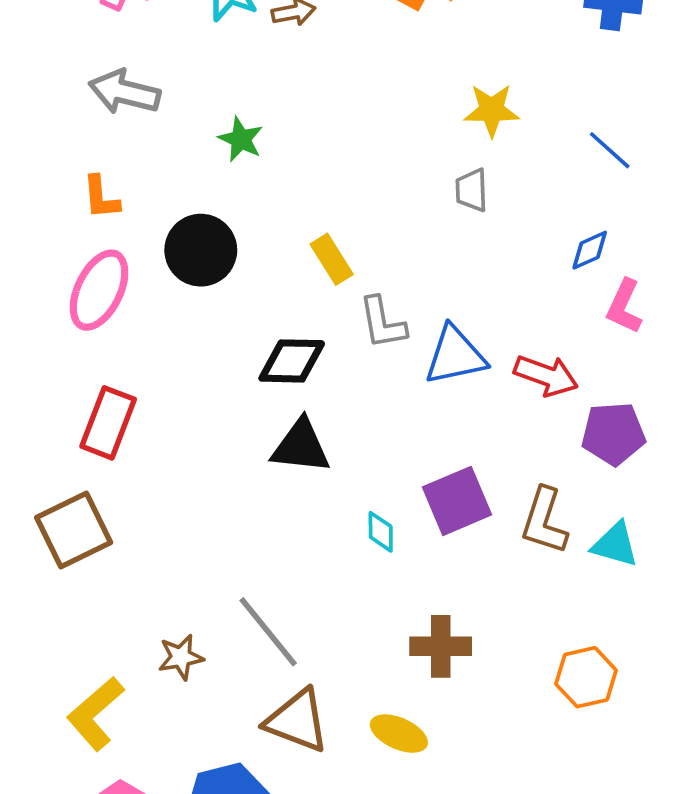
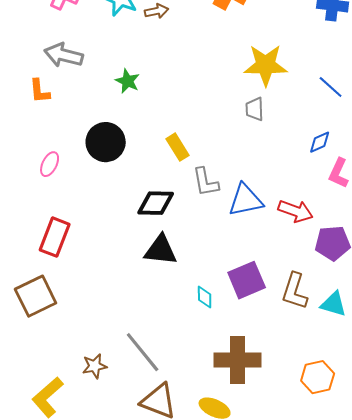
yellow star: (492, 110) -> (266, 65), size x1.4
orange L-shape: (101, 197) -> (40, 91), moved
pink ellipse: (99, 290) -> (50, 164), size x0.6
brown cross: (441, 646) -> (238, 360), size x1.4

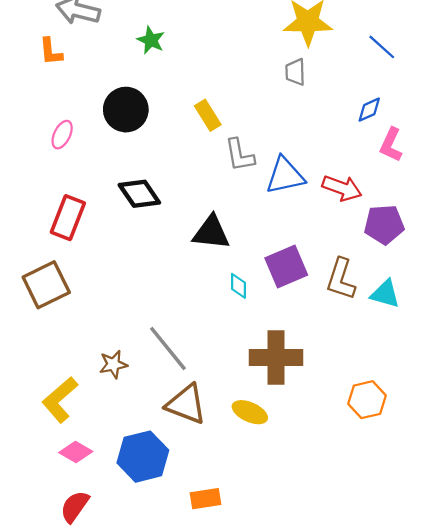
black diamond: (156, 203) -> (139, 194), moved, turned 54
black triangle: (161, 250) -> (211, 232), moved
orange hexagon: (318, 377) -> (367, 400), moved

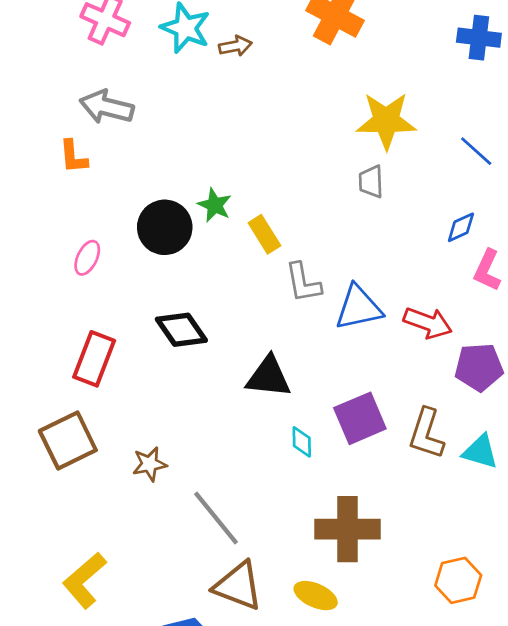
green star: (151, 40) -> (215, 205), moved
brown star: (113, 364) -> (149, 464), moved

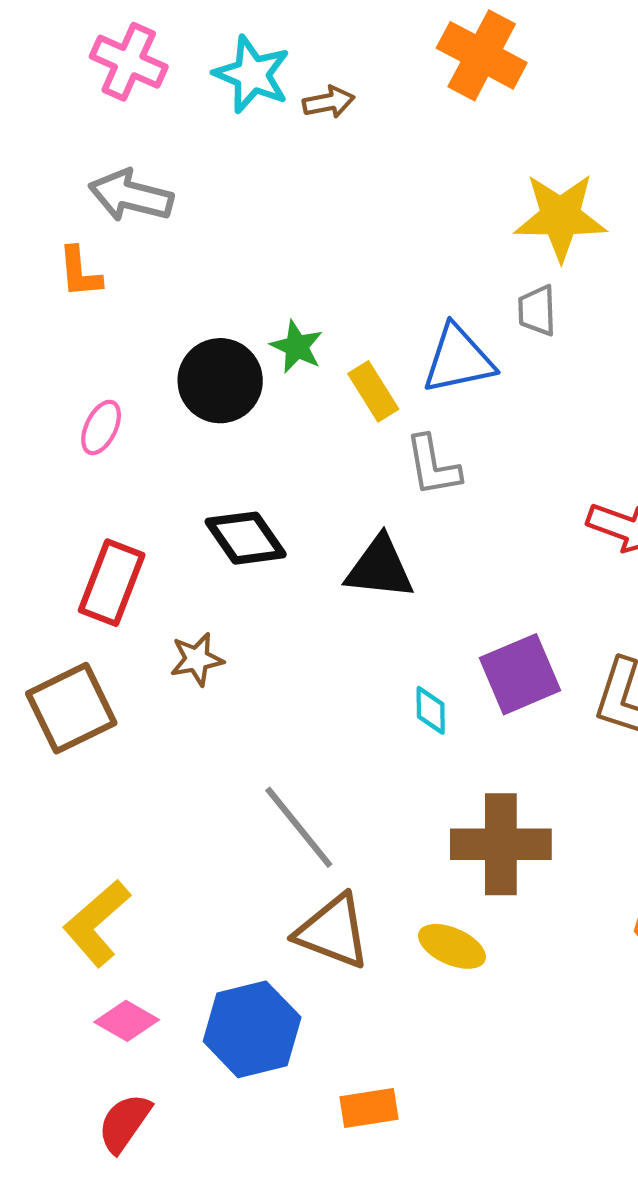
blue triangle: (359, 308) -> (458, 359), moved
black triangle: (269, 377) -> (380, 568), moved
brown star: (149, 464) -> (197, 659), moved

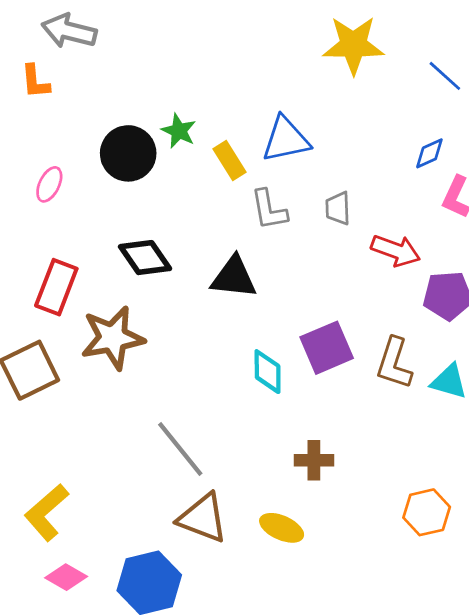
gray trapezoid: (537, 310) -> (338, 208), moved
brown star: (197, 659) -> (113, 338), size x1.8
cyan diamond: (431, 710) -> (268, 372), size x1.4
brown cross: (501, 844) -> (314, 460), size x0.6

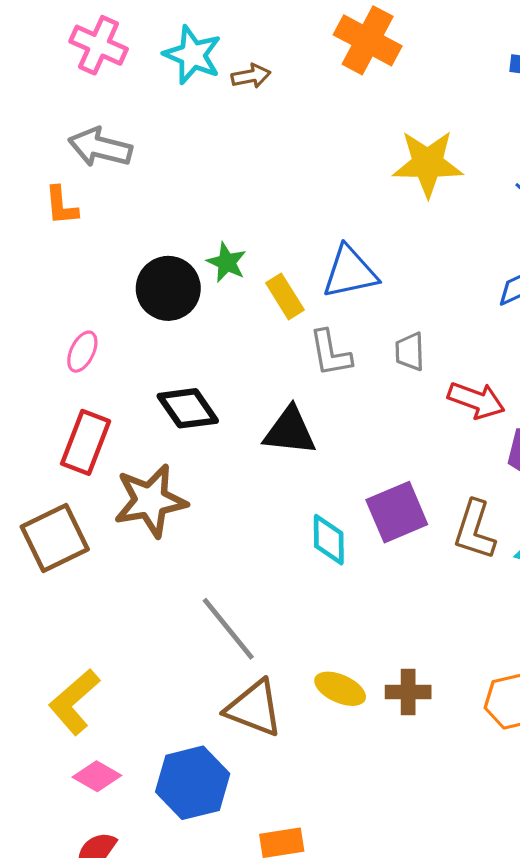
pink ellipse: (49, 184) -> (82, 352), moved
brown cross: (314, 460) -> (408, 692), moved
yellow ellipse: (282, 528) -> (340, 689), moved

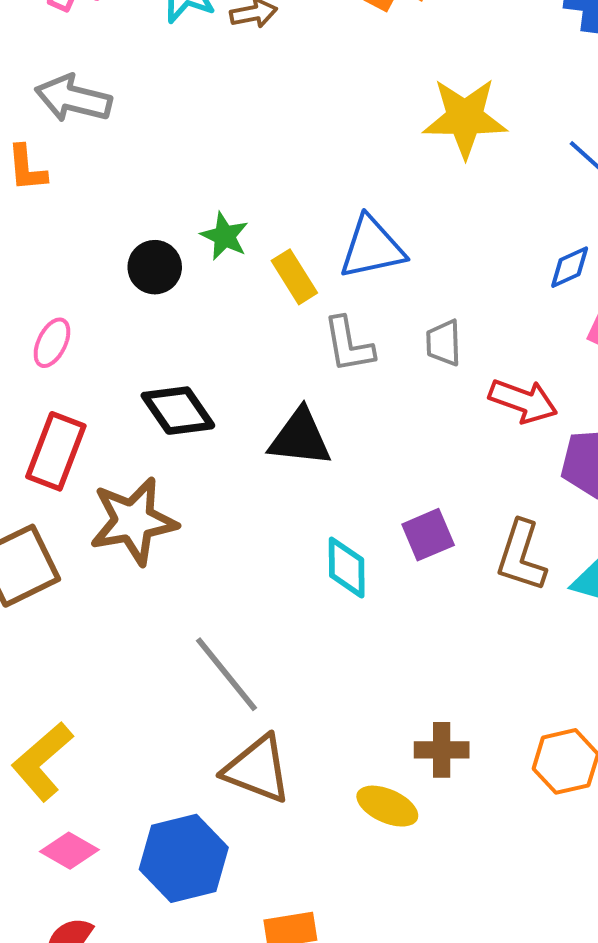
black circle: (168, 288) -> (155, 267), size x0.7
purple square: (397, 512) -> (428, 535), size x0.7
yellow ellipse: (340, 689) -> (387, 806), moved

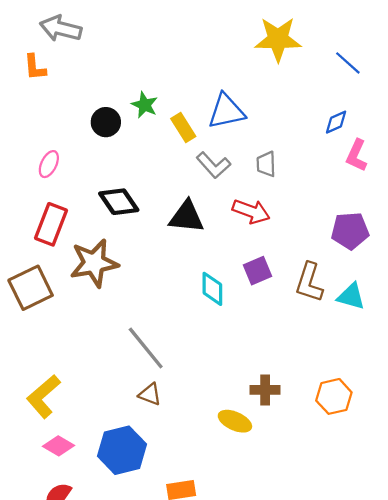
gray L-shape: (349, 345) -> (213, 165), turned -32
red arrow: (523, 401) -> (251, 211), moved
brown triangle: (257, 769) -> (150, 394), moved, size x0.6

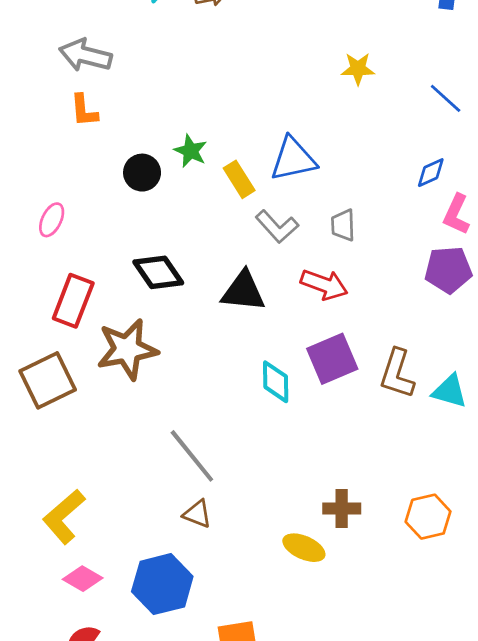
yellow star: (278, 39) -> (358, 69), size x0.6
orange L-shape: (35, 67) -> (84, 111), moved
pink ellipse: (49, 164) -> (52, 220), moved
purple pentagon: (350, 231) -> (448, 270), moved
purple square: (258, 271) -> (332, 359), size x1.4

